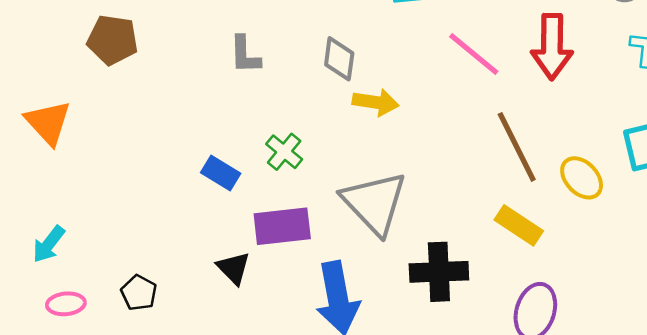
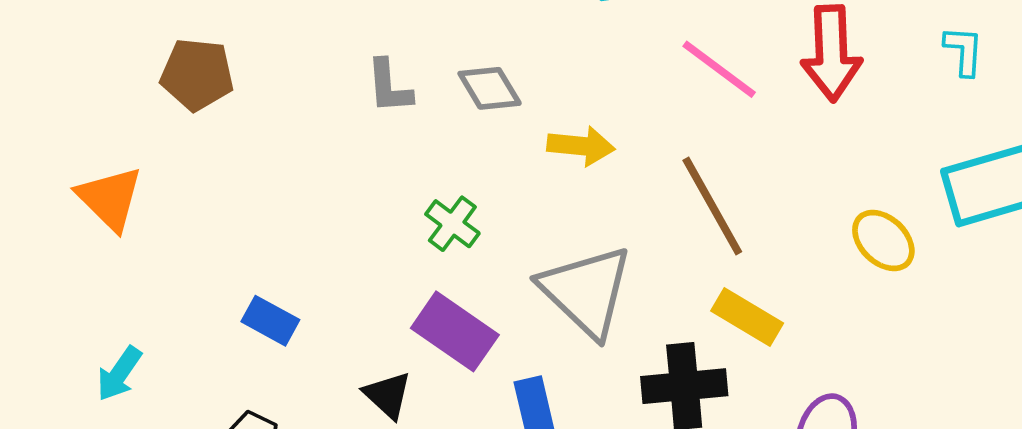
gray diamond: (339, 59) -> (490, 88), moved, turned -36
brown line: (517, 147) -> (712, 206), moved
blue rectangle: (221, 173) -> (270, 321), moved
yellow rectangle: (519, 225) -> (747, 317), moved
purple rectangle: (282, 226) -> (455, 331), turned 44

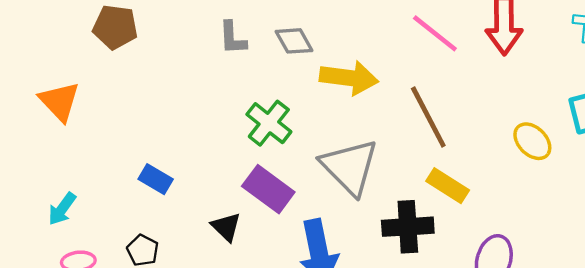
yellow arrow: (581, 146) -> (349, 78), size x1.4
green cross: (452, 224) -> (269, 123), size x1.4

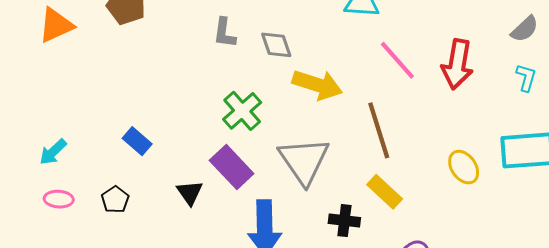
orange triangle: (59, 101) -> (56, 25), moved, turned 39
black cross: (408, 227) -> (344, 221), size x0.7

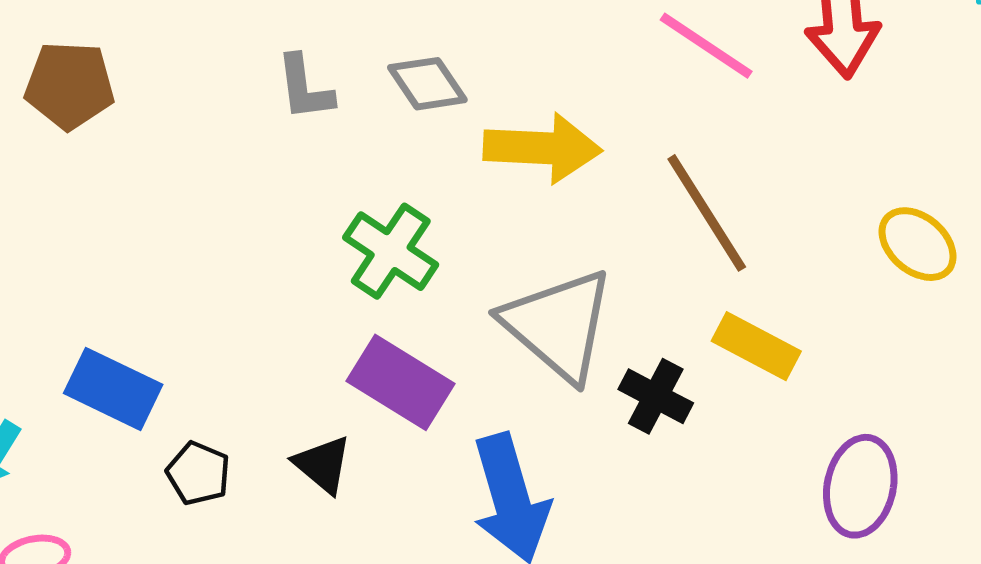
blue rectangle: (137, 141) -> (113, 389), moved, size x1.4
black pentagon: (115, 200) -> (198, 473), moved
black cross: (344, 221) -> (656, 396), moved, turned 36

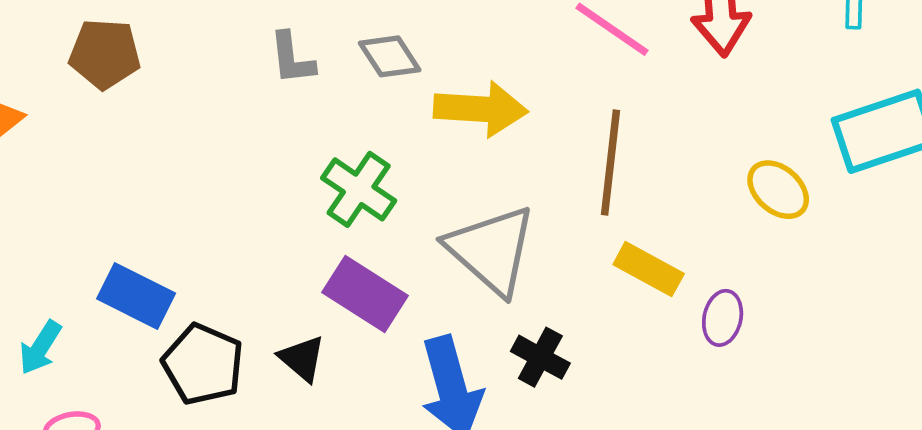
brown line: (707, 213) -> (611, 162), turned 38
black cross: (656, 396) -> (540, 357), moved
black pentagon: (198, 473) -> (203, 364), size x1.6
purple ellipse: (860, 486) -> (723, 318), moved, size x0.7

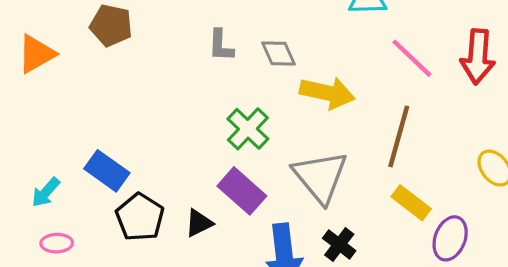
purple ellipse: (723, 318) -> (450, 238), size x1.4
black triangle: (302, 358) -> (199, 223), turned 44

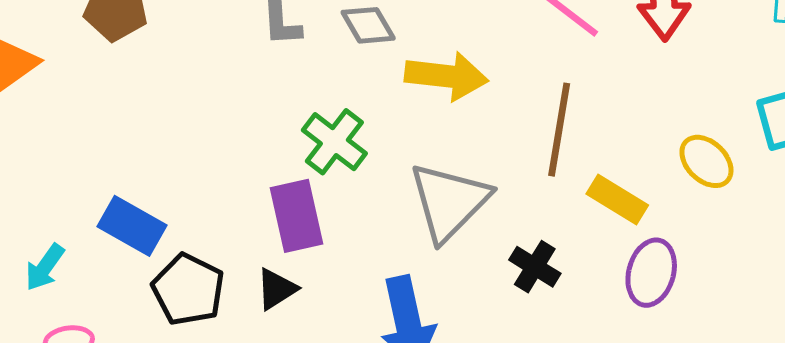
gray triangle: (320, 177) -> (449, 202), turned 30
purple rectangle: (242, 191) -> (296, 216), moved, turned 42
yellow rectangle: (411, 203) -> (617, 200), moved
black cross: (339, 245) -> (535, 267), moved

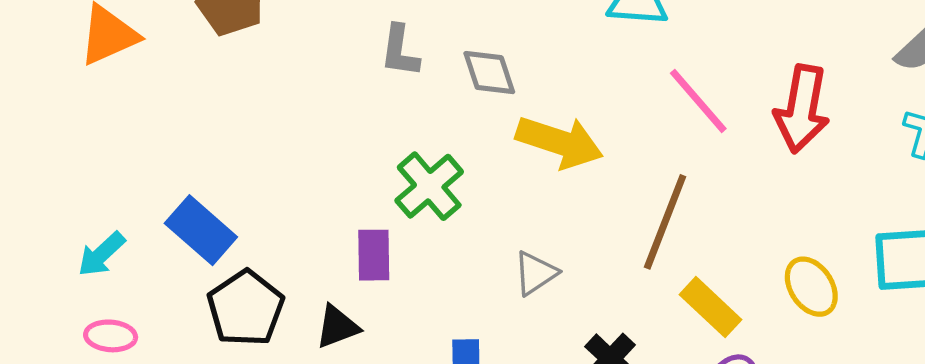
gray triangle: (449, 202) -> (535, 273), size x0.5
purple rectangle: (296, 216) -> (374, 255), size x0.7

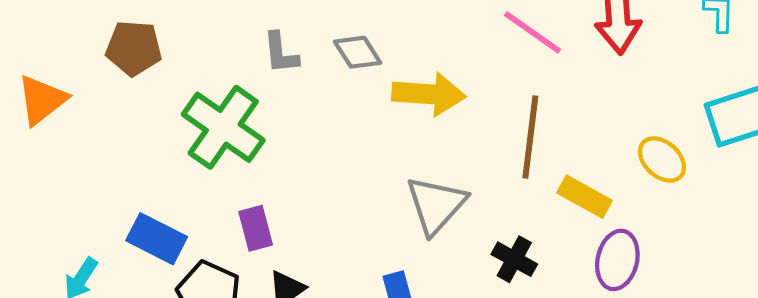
green cross: (429, 186) -> (223, 127), moved, size x1.4
purple rectangle: (374, 255) -> (256, 228), moved
gray triangle: (535, 273) -> (436, 205), size x1.6

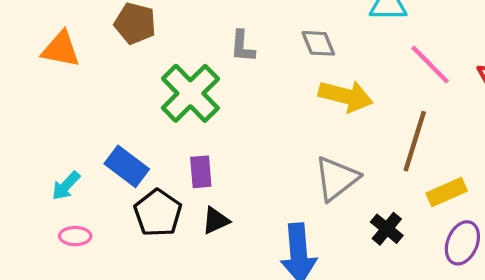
gray diamond: (358, 52) -> (318, 43), moved
orange triangle: (42, 100) -> (61, 49), turned 39
yellow rectangle: (585, 197) -> (447, 192), turned -63

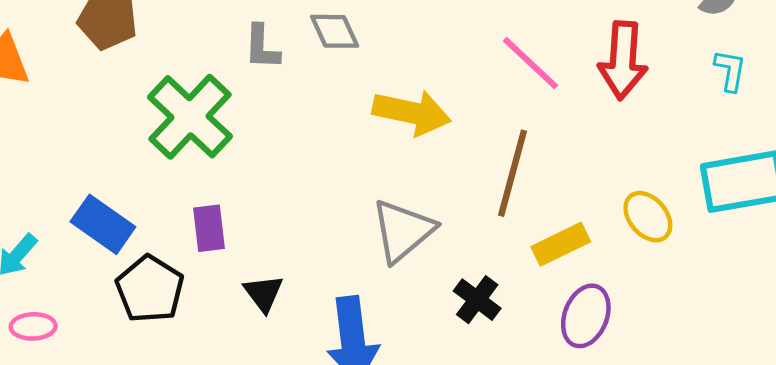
gray diamond: (318, 43) -> (335, 31), moved
black triangle: (216, 220) -> (264, 293), moved, turned -40

